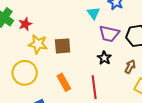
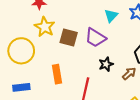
purple trapezoid: (109, 34) -> (95, 38), moved
brown arrow: (130, 67) -> (129, 74), moved

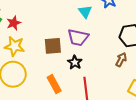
yellow star: (45, 27) -> (15, 46), moved
black star: (106, 64) -> (75, 62), moved

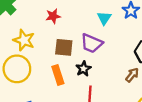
red star: (14, 23) -> (53, 16), moved
orange rectangle: (54, 84) -> (58, 75), moved

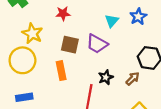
black star: (83, 69) -> (106, 77), moved

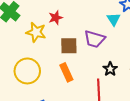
cyan triangle: (112, 21) -> (114, 19), moved
yellow star: (32, 33) -> (36, 32), moved

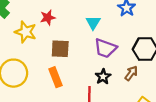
cyan triangle: (114, 19) -> (93, 23), moved
purple trapezoid: (95, 39) -> (105, 48), moved

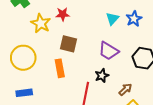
cyan triangle: (93, 23) -> (112, 19), moved
brown arrow: (131, 73) -> (125, 89), moved

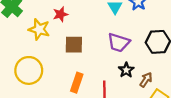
orange rectangle: (60, 68) -> (77, 83), moved, turned 42
black star: (102, 76) -> (126, 70), moved

